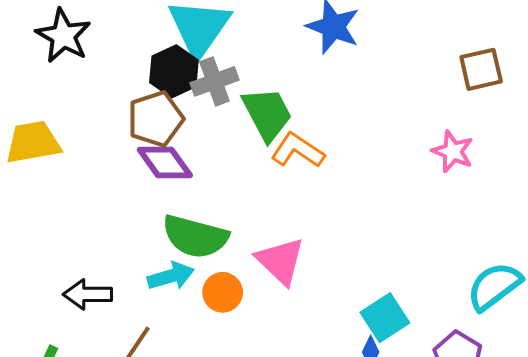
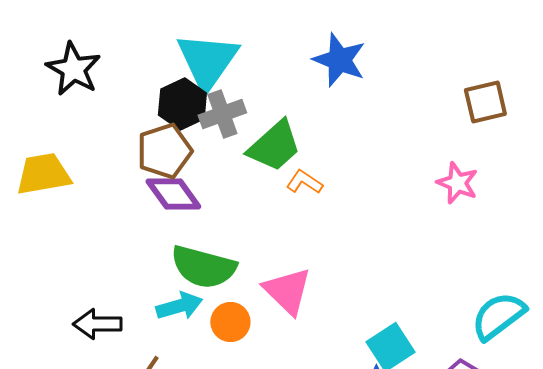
green trapezoid: (267, 114) -> (274, 146), turned 76
orange L-shape: (298, 150) -> (304, 182), size x0.7

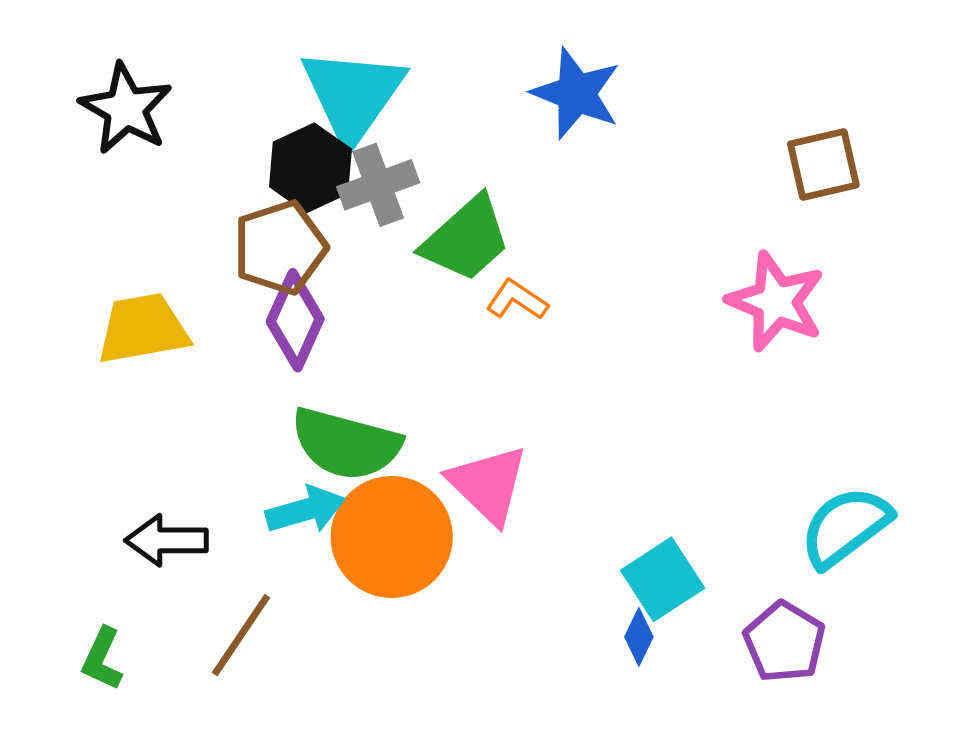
yellow trapezoid: (43, 174) -> (143, 329), moved
pink star: (457, 183) -> (776, 302), size x1.4
purple diamond: (173, 194) -> (295, 320), turned 60
orange circle: (230, 322) -> (392, 537), size x1.8

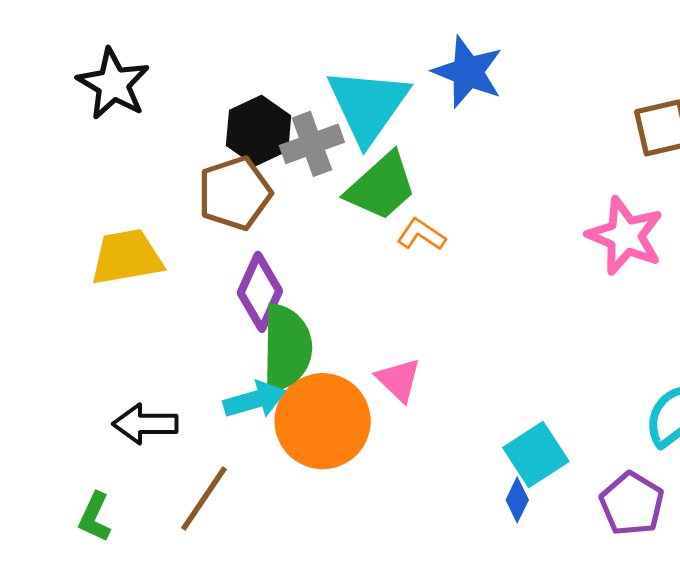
cyan triangle: (353, 95) -> (368, 105), moved
purple diamond: (295, 320) -> (260, 292), moved
green semicircle: (346, 444) -> (287, 348), turned -104
pink triangle: (488, 484) -> (399, 380), size x0.7

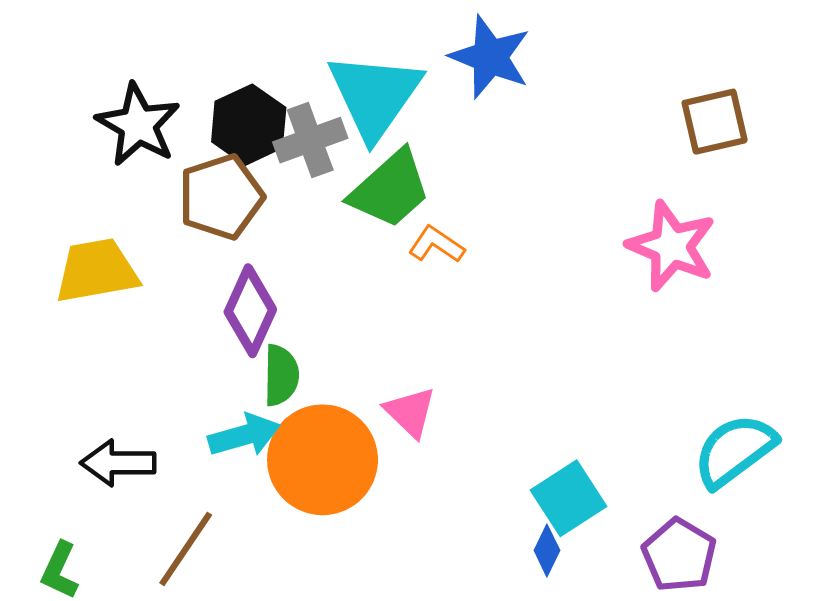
black star: (113, 84) -> (138, 125), moved
green semicircle: (287, 348) -> (281, 375), size x0.6

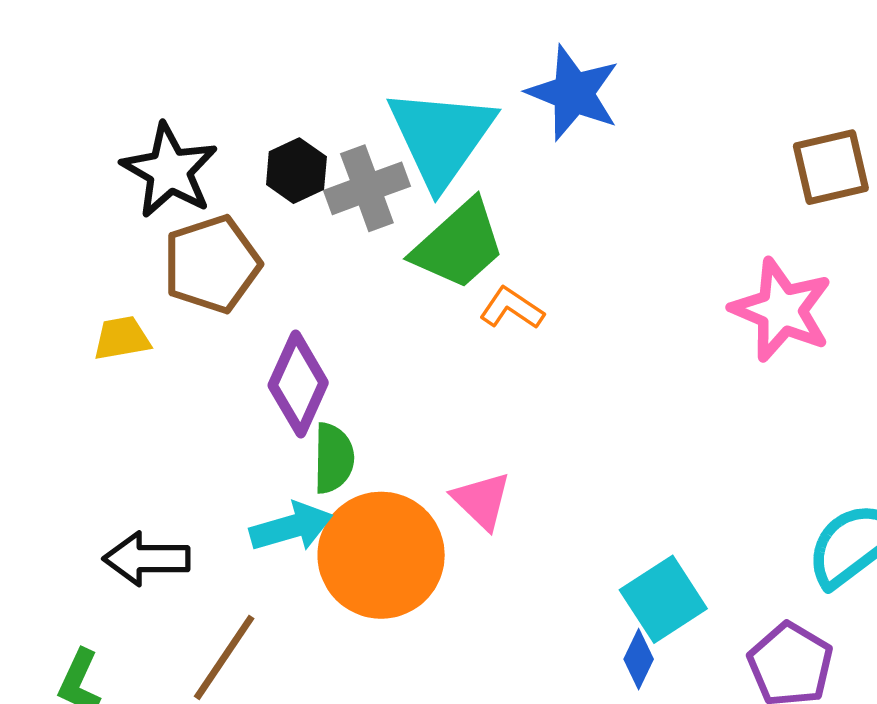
black hexagon: (249, 125) -> (296, 171), size x0.7
brown pentagon: (221, 197) -> (212, 264), moved
yellow trapezoid: (97, 271) -> (122, 338), size x0.6

